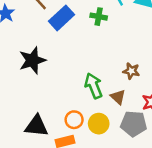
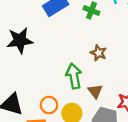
brown star: (131, 71) -> (98, 53), moved

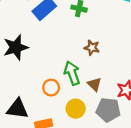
orange circle: (49, 105) -> (51, 88), moved

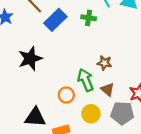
brown star: (92, 48) -> (104, 63), moved

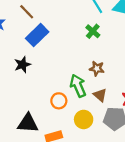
green cross: (89, 18) -> (93, 31), moved, turned 32
blue rectangle: (55, 20) -> (37, 35), moved
black star: (30, 59) -> (22, 65), size x0.7

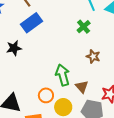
brown star: (97, 69) -> (93, 56), moved
orange circle: (59, 101) -> (46, 95), moved

